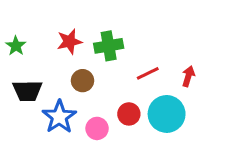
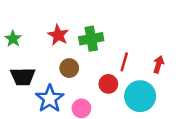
red star: (69, 42) -> (58, 35), turned -30
red line: (148, 73) -> (124, 62), turned -48
red circle: (129, 114) -> (108, 84), moved

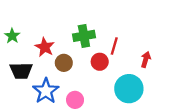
red star: (58, 35) -> (45, 47), moved
red line: (124, 62) -> (114, 46), moved
red circle: (108, 84) -> (100, 62), moved

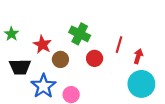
green cross: (84, 36) -> (80, 34), turned 36
red line: (114, 46) -> (119, 45), moved
cyan circle: (129, 89) -> (141, 84), moved

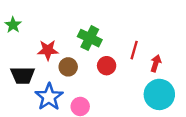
green star: (11, 34) -> (13, 25), moved
red star: (42, 45) -> (48, 50), turned -30

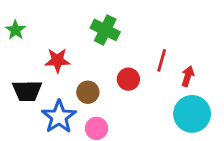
green cross: (90, 38) -> (105, 30), moved
brown circle: (68, 67) -> (88, 92), moved

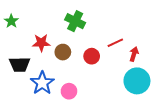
red line: (162, 60) -> (115, 43), turned 49
brown circle: (88, 92) -> (63, 52), moved

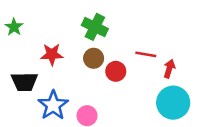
red line: (115, 43) -> (146, 54), turned 35
brown circle: (63, 52) -> (94, 58), moved

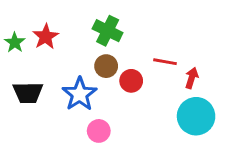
green star: (14, 27) -> (15, 42), moved
red star: (52, 54) -> (46, 37), moved, turned -30
blue star: (53, 105) -> (80, 94), moved

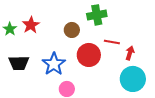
green cross: (108, 31) -> (97, 15), moved, turned -36
brown circle: (106, 66) -> (72, 30), moved
red circle: (131, 81) -> (89, 55), size x1.5

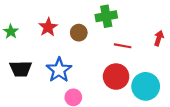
red star: (31, 25) -> (48, 27), moved
red arrow: (130, 53) -> (159, 38), moved
red circle: (89, 55) -> (116, 77), moved

